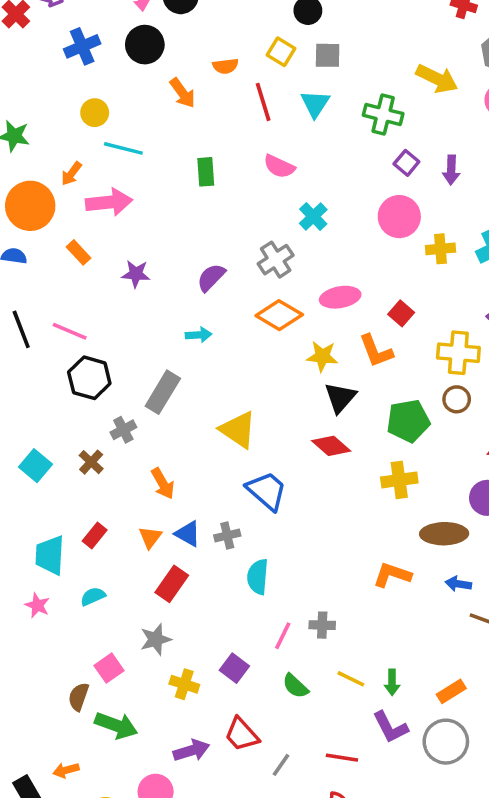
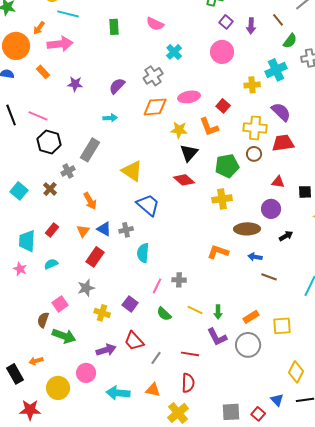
yellow cross: (440, 249) -> (252, 85), moved
orange diamond: (279, 315) -> (155, 107), turned -35

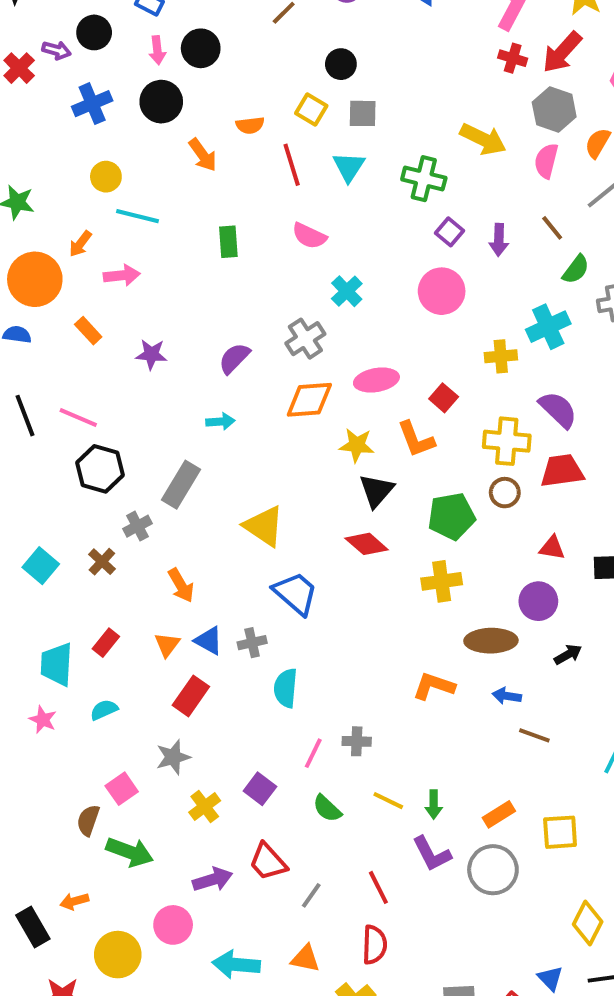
pink arrow: (60, 44) -> (122, 275), size x0.7
yellow cross: (102, 313) -> (205, 806), turned 35
red line: (190, 354) -> (378, 887), turned 54

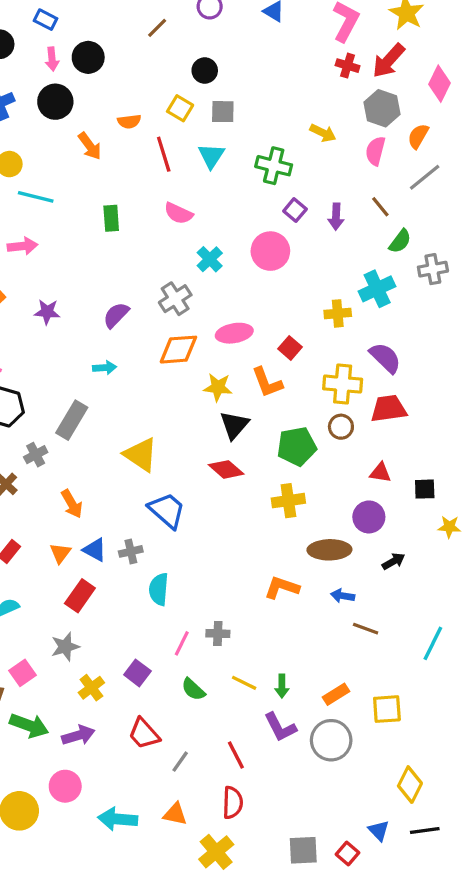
yellow arrow: (483, 139) -> (323, 133), size x0.7
pink circle: (442, 291) -> (270, 251), moved
purple arrow: (213, 880) -> (78, 735), moved

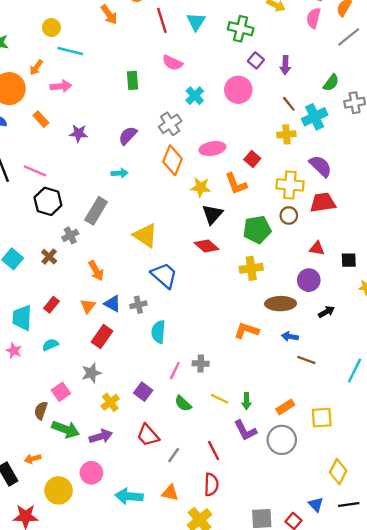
brown line: (380, 207) -> (289, 104), moved
green rectangle: (111, 218) -> (133, 80), moved
orange diamond: (178, 350) -> (172, 160), turned -64

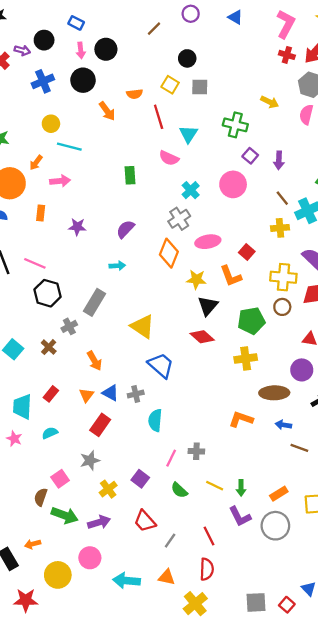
cyan triangle: (196, 22) -> (188, 134), moved
orange rectangle: (41, 119) -> (41, 213), turned 49
gray cross: (170, 124) -> (179, 219), moved

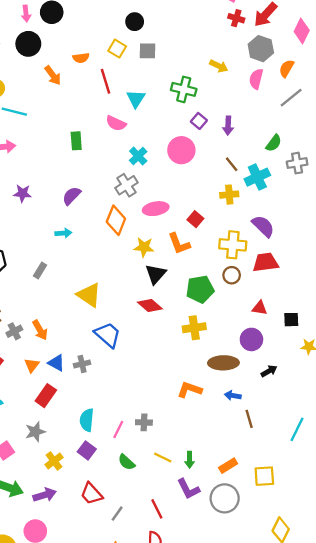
gray rectangle: (94, 302) -> (40, 271), size x0.6
gray cross: (69, 326) -> (14, 331), moved
cyan semicircle: (155, 420) -> (87, 420), moved
brown line: (299, 448) -> (249, 419), turned 54

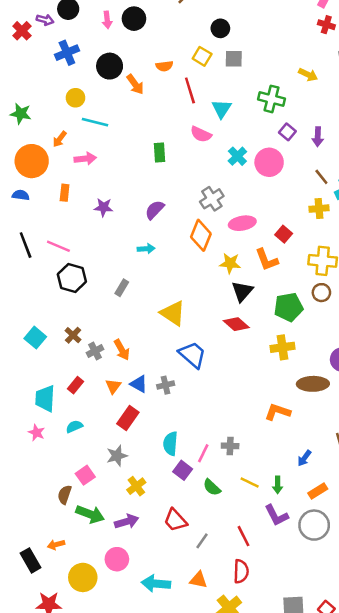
black circle: (28, 44) -> (110, 66), moved
cyan cross: (138, 156) -> (237, 156), moved
blue arrow: (233, 396) -> (304, 458), moved, turned -63
purple square: (87, 450) -> (183, 470), moved

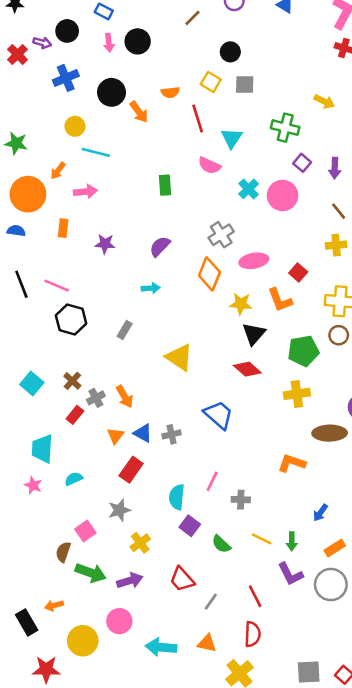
blue trapezoid: (192, 355) -> (219, 415), moved
red rectangle: (75, 385) -> (75, 415), moved
pink line: (203, 453) -> (212, 481), moved

